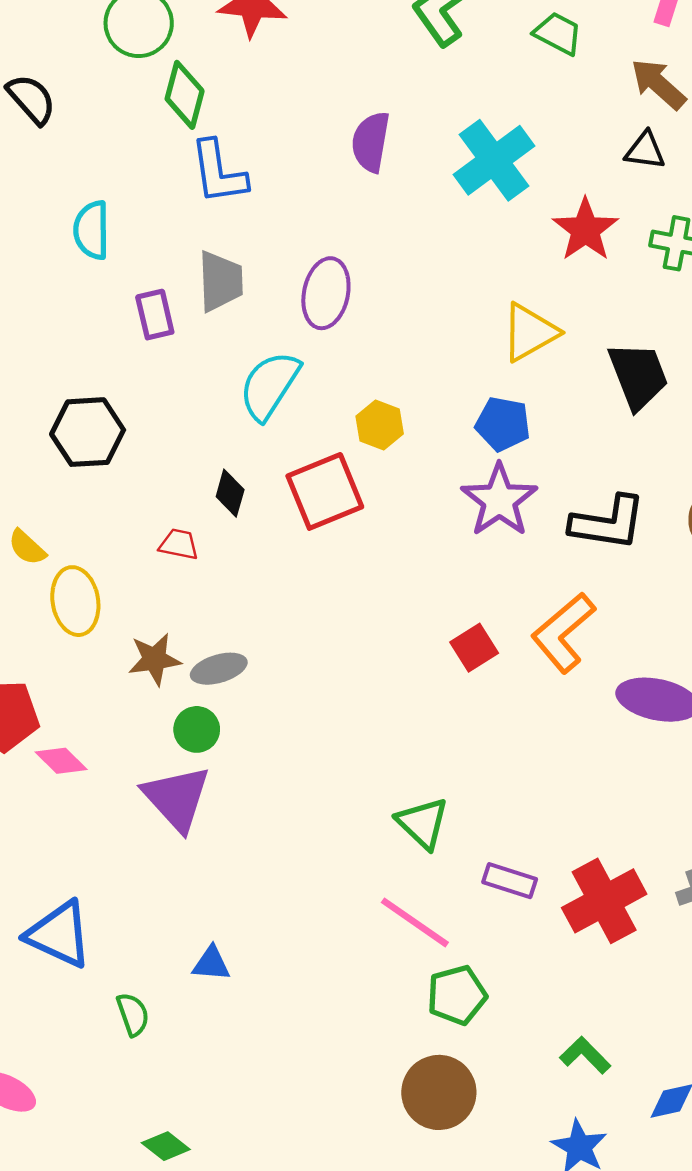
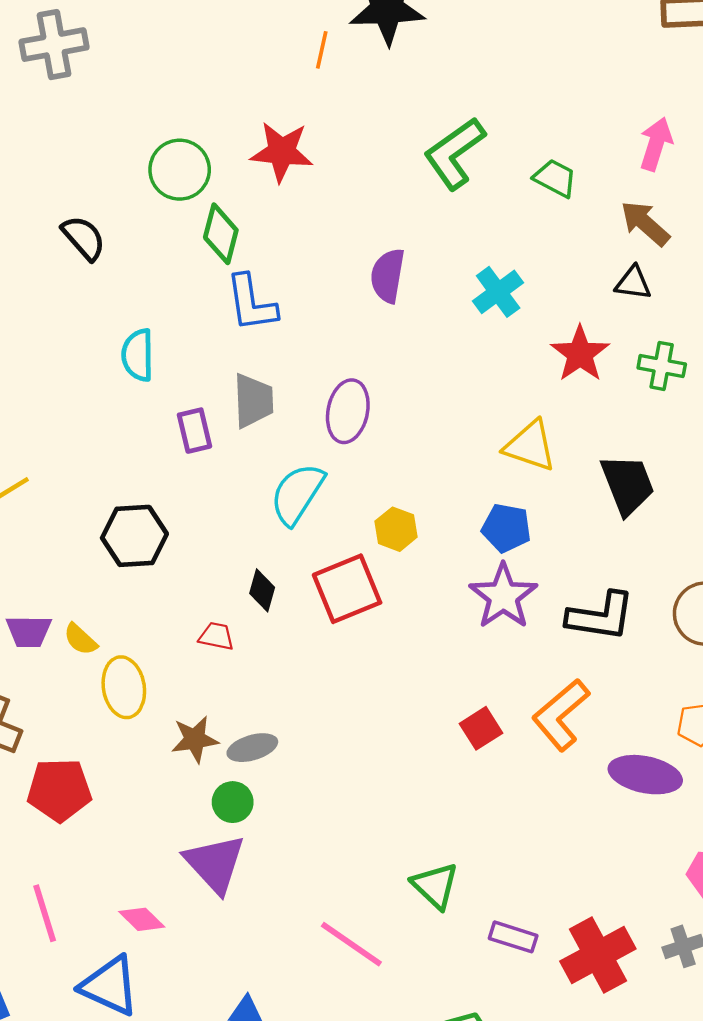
cyan cross: (494, 160) -> (498, 292), size x0.7
yellow triangle: (530, 332) -> (530, 446), turned 48
pink diamond: (61, 761) -> (142, 919), moved
pink line: (415, 922) -> (351, 944), moved

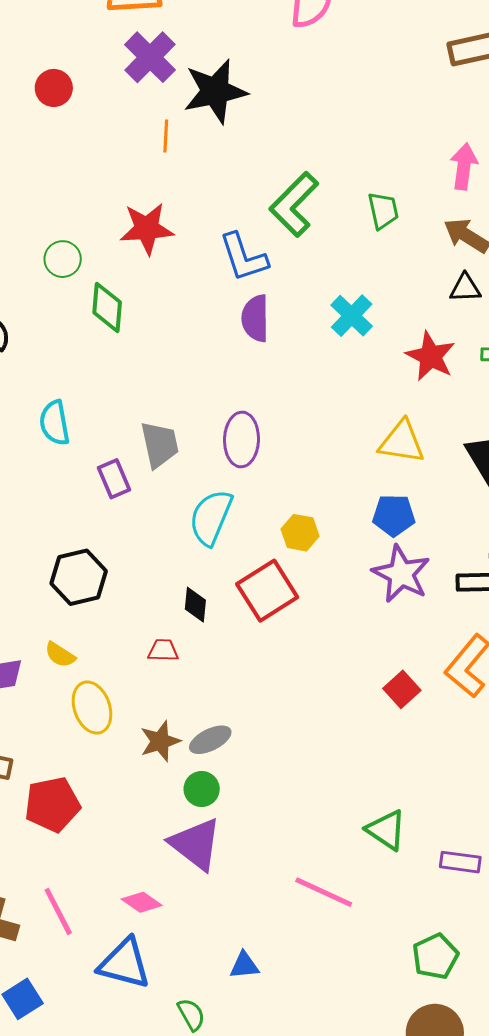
green circle: (180, 170) -> (63, 259), size x0.7
green trapezoid: (555, 178) -> (383, 211), turned 60
blue L-shape: (251, 303) -> (244, 257), moved
yellow semicircle: (80, 639) -> (60, 655), moved

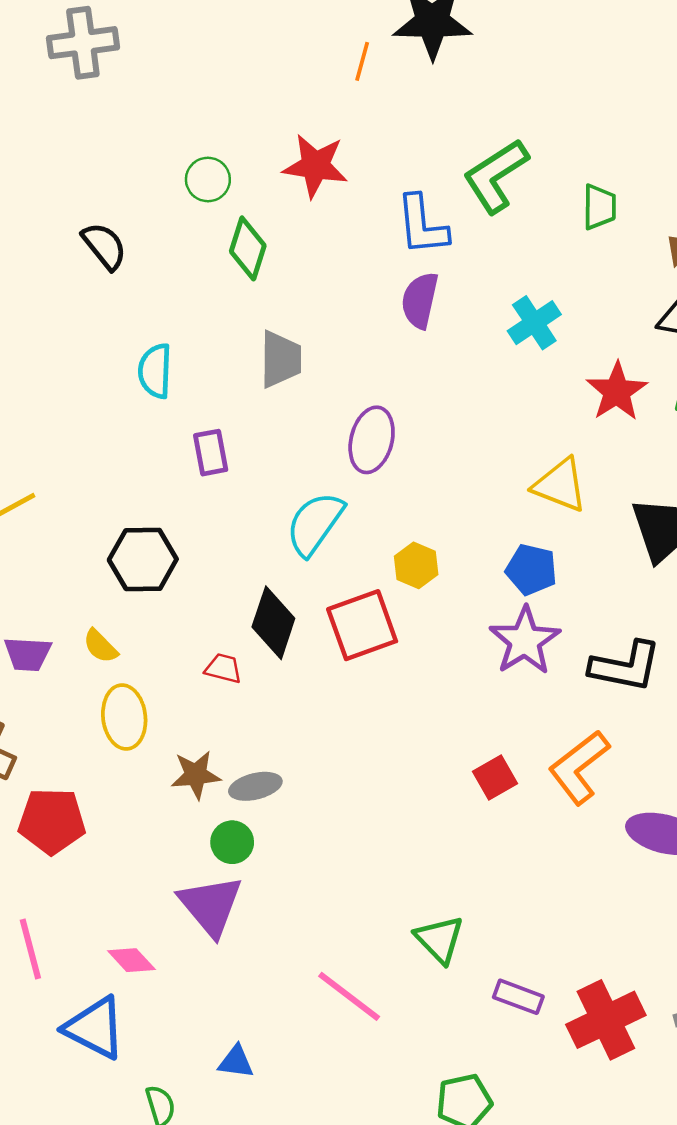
gray trapezoid: (160, 445) -> (281, 359), moved
black diamond: (195, 605) -> (273, 623), size x1.6

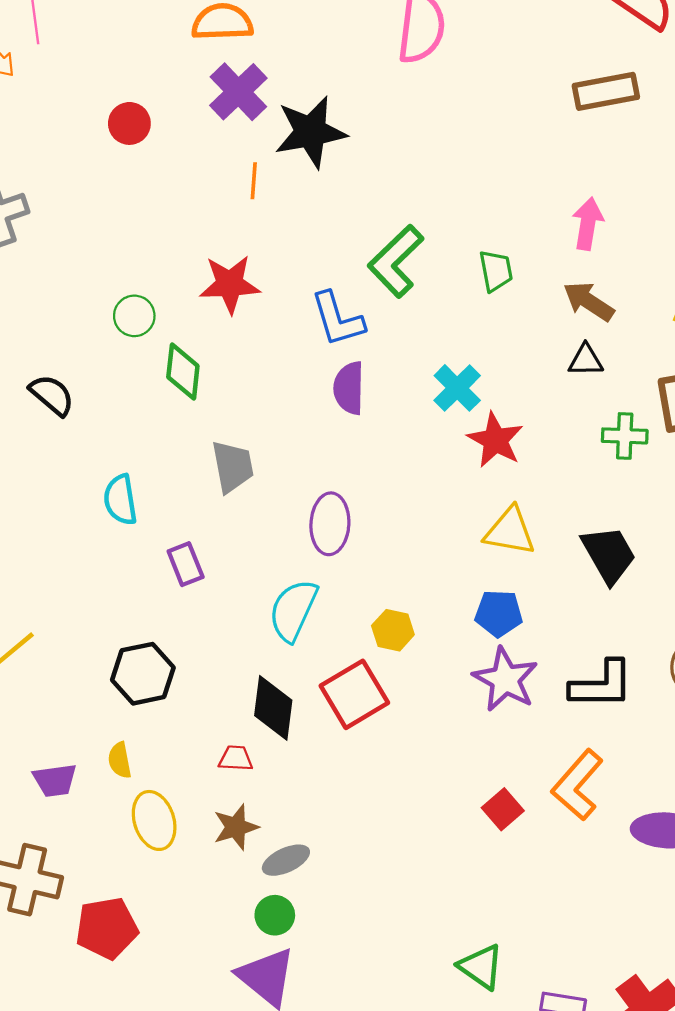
red star: (617, 391) -> (495, 440), moved
yellow semicircle: (100, 646) -> (120, 760), turned 45
brown star: (196, 775) -> (236, 827), moved

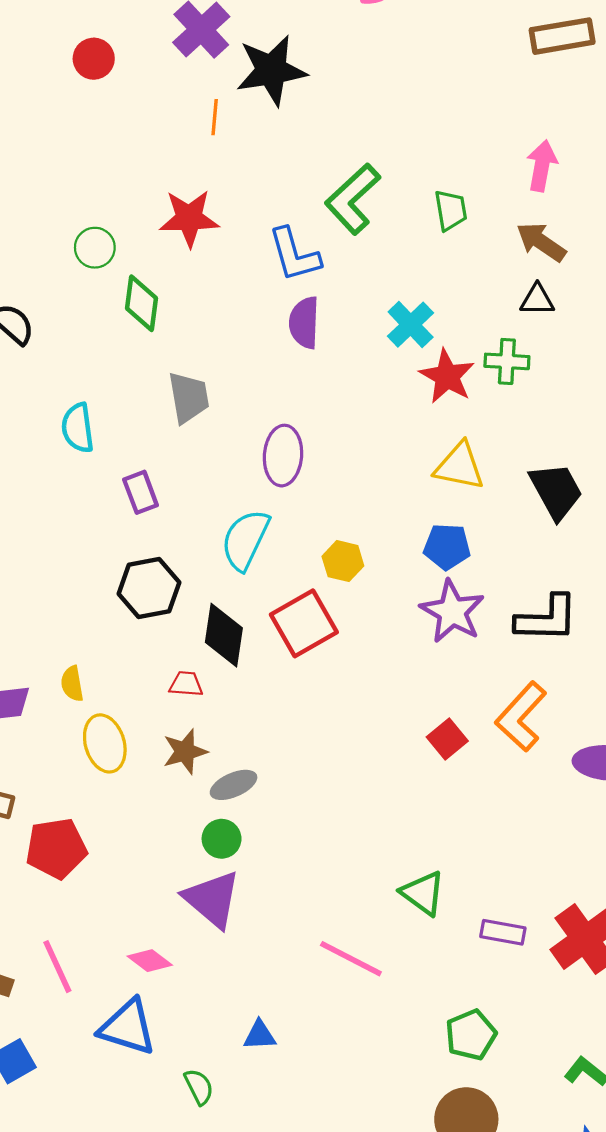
green cross: (625, 436) -> (507, 361), moved
black hexagon: (143, 674) -> (149, 588), moved

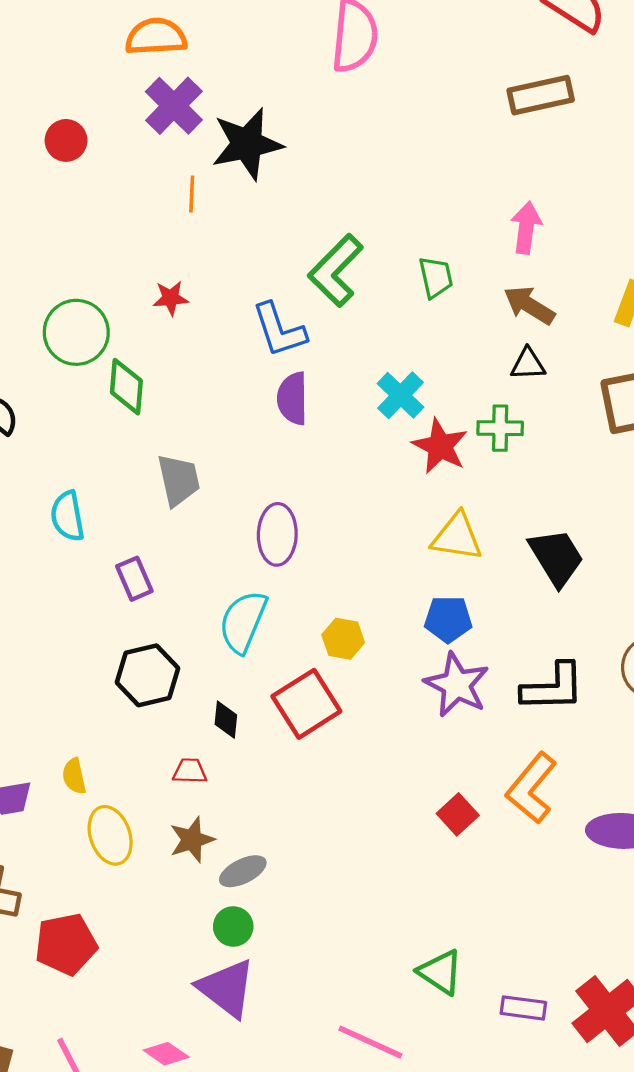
red star: (189, 218) -> (171, 298), size x0.6
green circle: (95, 248) -> (76, 332), size x1.6
black diamond: (224, 635) -> (226, 720), size x0.6

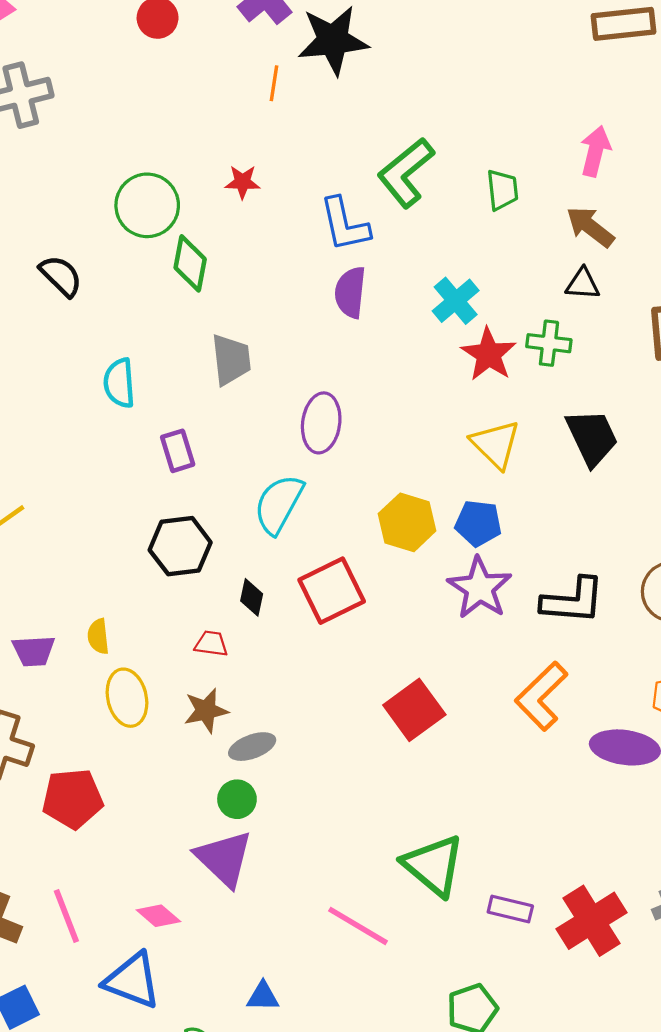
yellow triangle: (457, 537) -> (496, 444), turned 30
black trapezoid: (556, 557) -> (592, 437), moved
yellow hexagon: (343, 639) -> (407, 522), moved, size x1.4
red square: (458, 814) -> (414, 710), moved, size x1.5
green triangle: (440, 972) -> (433, 865), size x1.4

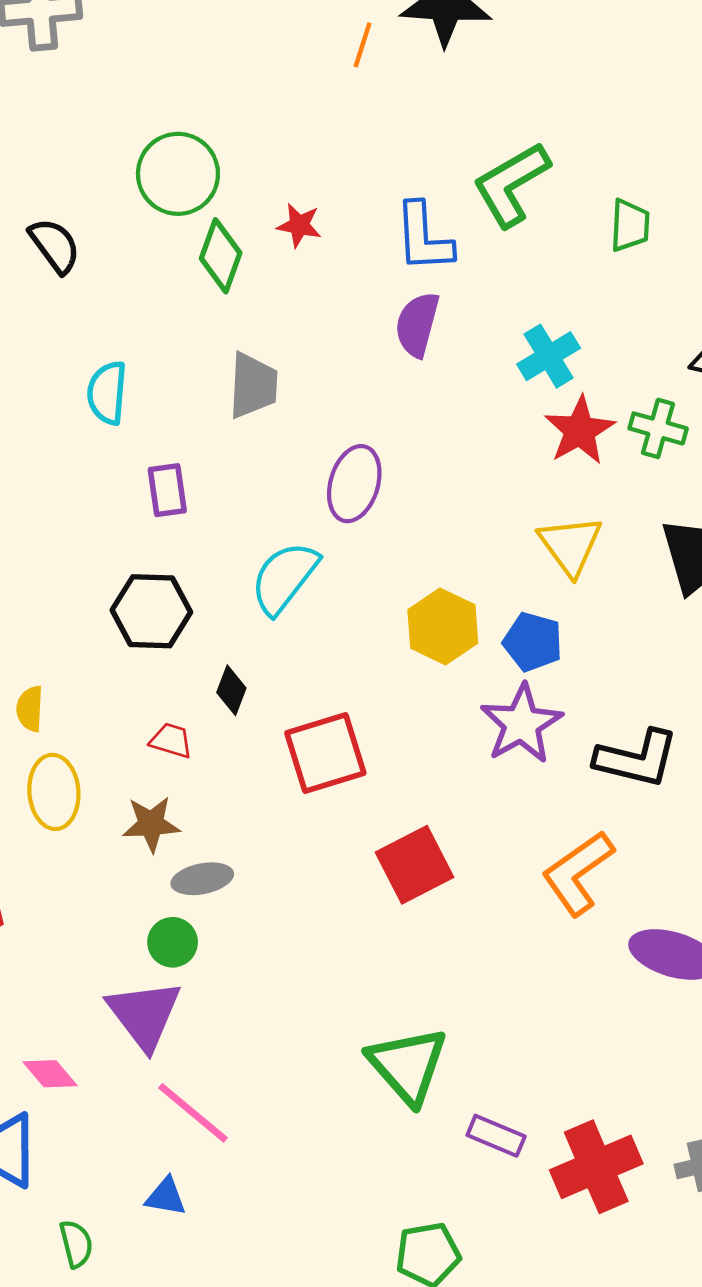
red star: (242, 182) -> (299, 225), moved
red square: (332, 591) -> (325, 753), moved
pink line: (358, 926) -> (193, 1113), moved

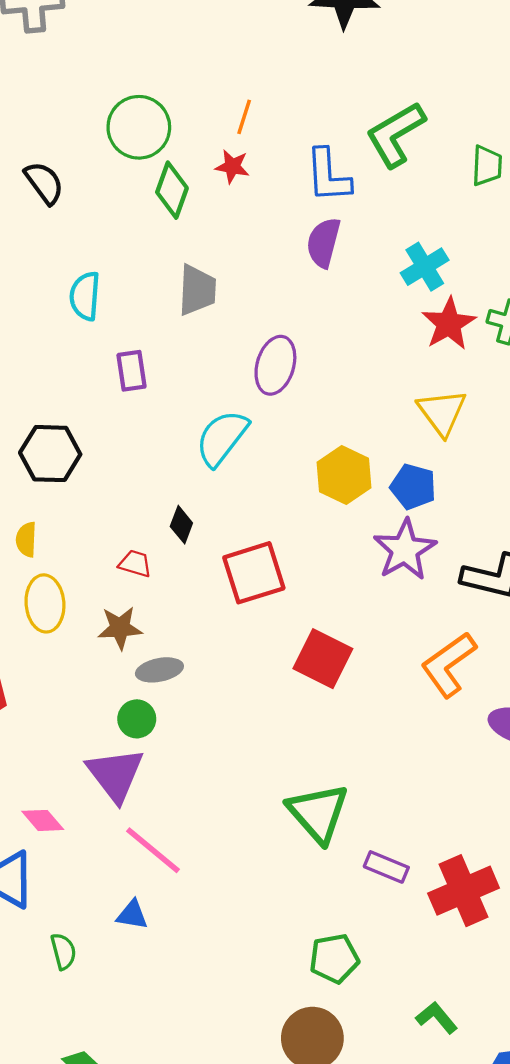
orange line: (363, 45) -> (244, 117), moved
black hexagon: (151, 611) -> (50, 454), moved
red square: (414, 865) -> (323, 659), turned -36

